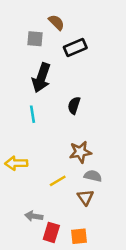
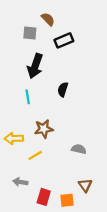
brown star: (80, 152) -> (44, 129), moved
yellow line: (58, 181) -> (35, 155), moved
brown triangle: (85, 197) -> (85, 185), moved
gray arrow: (34, 216) -> (20, 182), moved

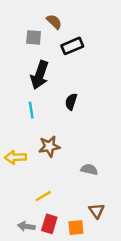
yellow line: (35, 155) -> (43, 196), moved
gray arrow: (20, 182) -> (26, 226), moved

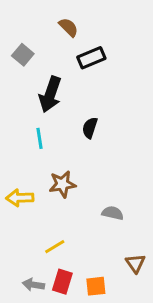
gray square: (34, 37) -> (23, 55), moved, turned 35
brown triangle: (97, 211) -> (136, 263), moved

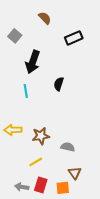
black rectangle: (91, 58) -> (74, 38), moved
brown star: (62, 184) -> (41, 136), moved
gray semicircle: (113, 213) -> (68, 147), moved
brown triangle: (136, 263) -> (75, 173), moved

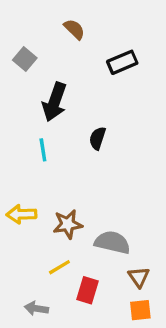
gray semicircle: (68, 147) -> (112, 242), size x1.5
brown triangle: (75, 173) -> (139, 277), moved
red rectangle: (41, 185) -> (88, 290), moved
orange square: (63, 188) -> (140, 310), moved

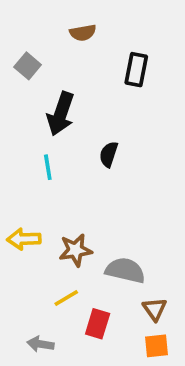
brown semicircle: (74, 29) -> (83, 33), turned 125
black rectangle: (122, 62) -> (136, 70), turned -56

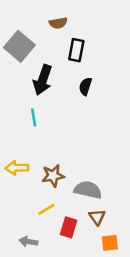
gray square: (28, 66) -> (19, 46), size x1.6
black rectangle: (136, 70) -> (76, 50), moved
black semicircle: (109, 154) -> (85, 86), moved
brown triangle: (155, 309) -> (97, 217), moved

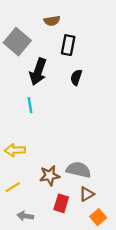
brown star: (53, 176) -> (50, 176), moved
yellow line: (47, 209) -> (13, 187), moved
brown triangle: (97, 217) -> (87, 194), turned 35
orange square: (110, 243) -> (98, 217), turned -35

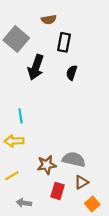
cyan line: (30, 105) -> (21, 116), moved

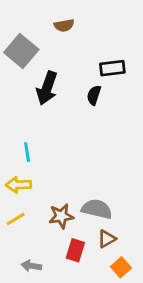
black rectangle: (64, 42) -> (112, 68), moved, turned 72
yellow line: (12, 176) -> (16, 219), moved

